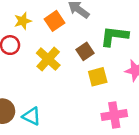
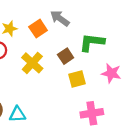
cyan triangle: (32, 116) -> (17, 114), turned -30

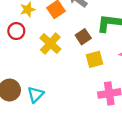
cyan triangle: (17, 114) -> (36, 95), turned -42

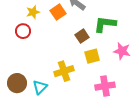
yellow cross: (50, 43) -> (64, 71), moved, turned 30

